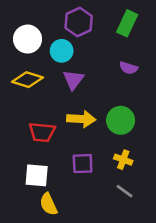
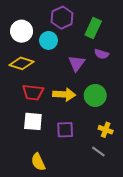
green rectangle: (127, 23) -> (93, 28), moved
purple triangle: (73, 80) -> (77, 63), moved
red trapezoid: (42, 132) -> (33, 92), moved
yellow cross: (123, 160) -> (106, 130), moved
white square: (37, 175) -> (33, 121), moved

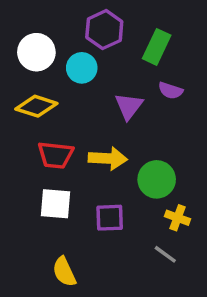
green circle: (95, 95) -> (157, 179), moved

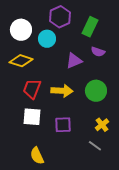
purple triangle: (129, 106) -> (74, 61), turned 30
red trapezoid: (56, 155) -> (32, 89), turned 105
green circle: (157, 179) -> (96, 91), moved
yellow cross: (178, 218) -> (102, 125), turned 32

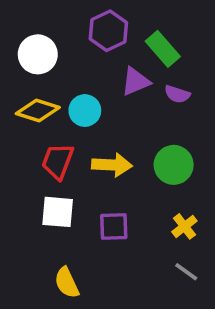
green rectangle: (90, 27) -> (163, 49), turned -66
cyan circle: (47, 39) -> (85, 111), moved
purple triangle: (74, 61) -> (136, 82), moved
gray line: (95, 146) -> (186, 272), moved

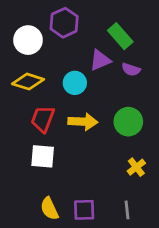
purple hexagon: (108, 31) -> (64, 23), moved
cyan circle: (85, 111) -> (75, 83), moved
purple square: (114, 226) -> (84, 210), moved
gray line: (186, 272) -> (127, 210), moved, turned 48

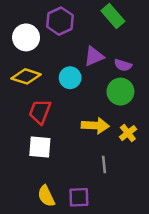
green rectangle: (120, 36) -> (113, 16), moved
yellow arrow: (83, 122) -> (95, 126), moved
green circle: (128, 122) -> (120, 92), moved
yellow cross: (136, 167) -> (128, 133), moved
gray line: (127, 210) -> (104, 165), moved

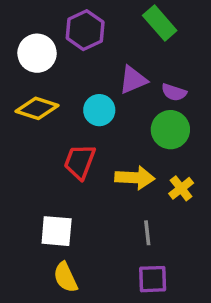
red trapezoid: (40, 112) -> (80, 162), moved
white square: (40, 147) -> (57, 231), moved
purple square: (79, 197) -> (153, 279), moved

